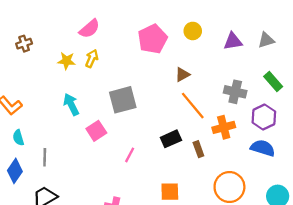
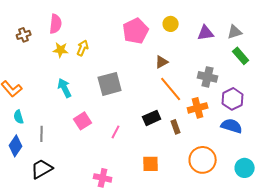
pink semicircle: (89, 29) -> (56, 24), moved, turned -42
green rectangle: (273, 81) -> (241, 56), moved
pink square: (96, 131) -> (83, 121), moved

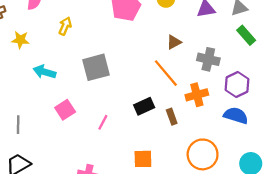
yellow star: (61, 50) -> (20, 40), moved
brown triangle: (162, 62) -> (174, 42), moved
cyan arrow: (65, 88) -> (44, 72), turned -48

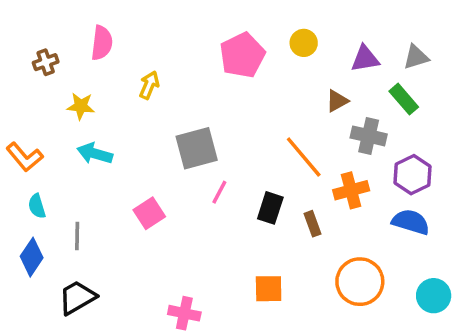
green rectangle: (246, 35) -> (404, 99), moved
brown triangle: (174, 42) -> (337, 101), moved
cyan arrow: (44, 72) -> (95, 153), moved
black rectangle: (144, 106) -> (270, 208), turned -48
pink line: (103, 122) -> (219, 192), moved

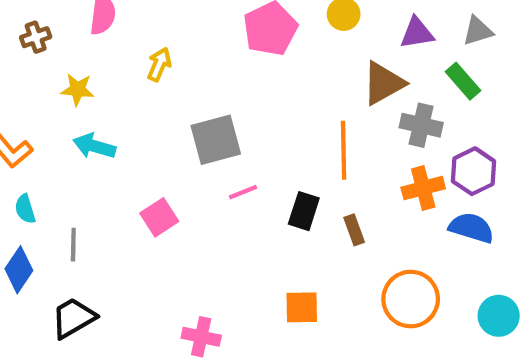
brown triangle: (337, 101) -> (383, 83), size x1.6
orange line: (304, 157) -> (344, 150), turned 39
orange cross: (351, 190) -> (423, 188), moved
pink line: (219, 192) -> (243, 192), turned 40

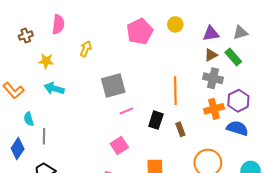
brown triangle: (383, 83) -> (211, 55), moved, size x0.6
cyan semicircle: (25, 209) -> (29, 119), moved
pink square: (159, 217) -> (119, 145), moved

